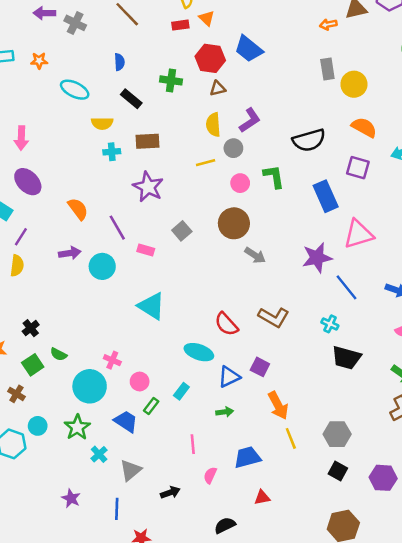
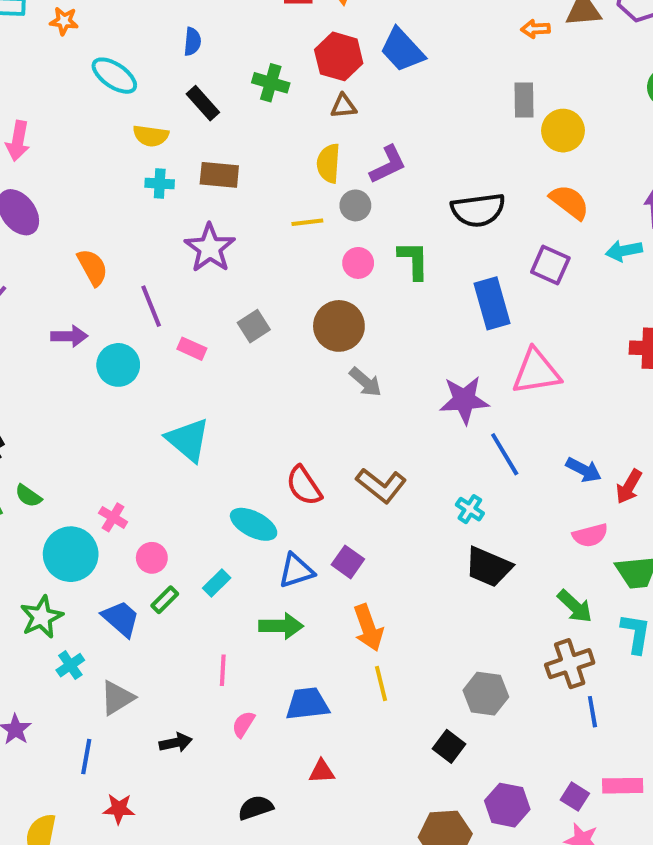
green arrow: (225, 412) -> (281, 626), size x1.5
gray hexagon: (337, 434) -> (486, 694), moved
purple hexagon: (383, 478) -> (507, 805), moved

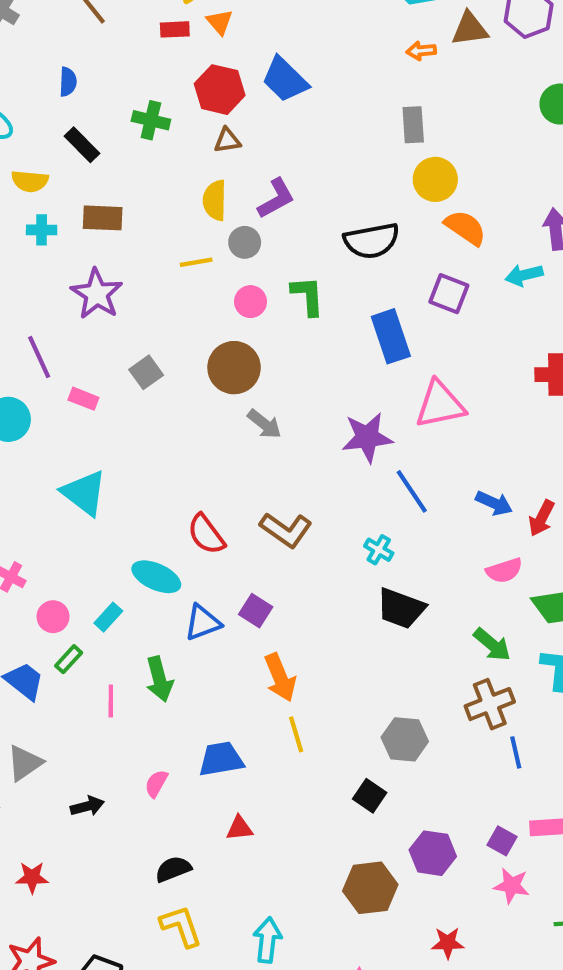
yellow circle: (563, 131) -> (435, 179), moved
cyan rectangle: (217, 583) -> (108, 617), moved
green arrow: (281, 626) -> (159, 679), moved, turned 78
pink line: (223, 670) -> (111, 701), moved

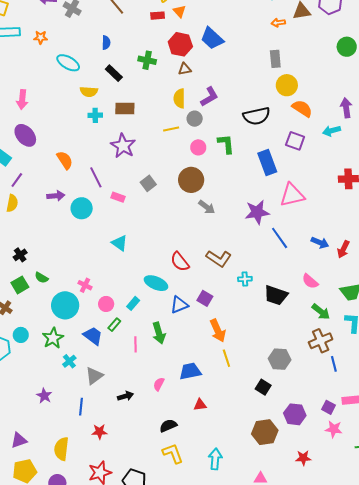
cyan triangle: (84, 493) -> (120, 243), size x0.7
cyan cross: (379, 550) -> (245, 279), moved, turned -32
pink semicircle: (504, 571) -> (310, 281), moved, turned 60

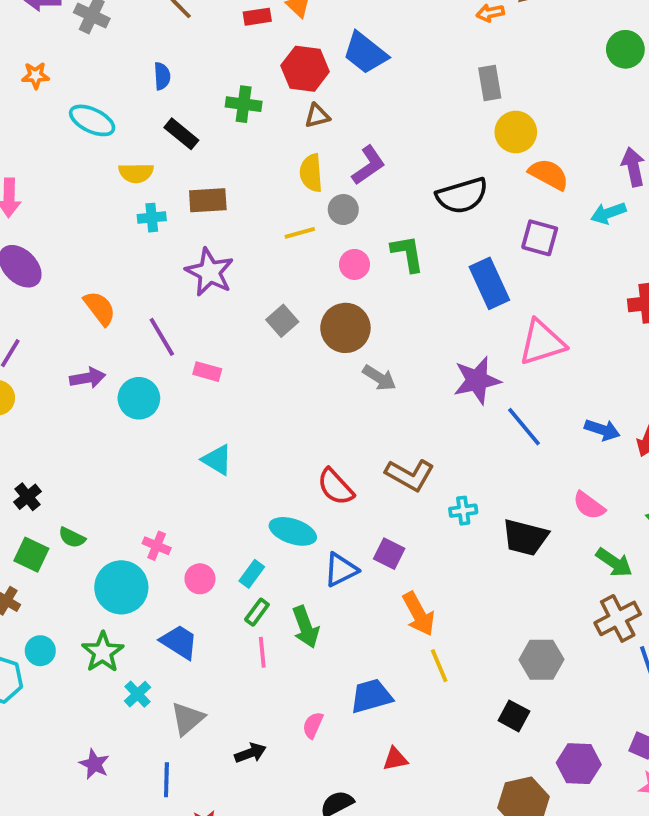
gray square: (148, 183) -> (282, 321), moved
green square: (20, 285) -> (31, 555), turned -30
green rectangle: (114, 325) -> (257, 612), moved

